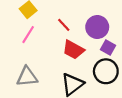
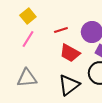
red line: (64, 25) -> (61, 30), turned -64

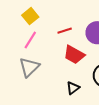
gray triangle: (27, 78) -> (29, 67), moved, turned -40
black triangle: (69, 85) -> (73, 88), size x0.6

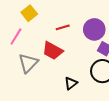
pink line: (30, 40) -> (16, 37), moved
red trapezoid: (74, 55) -> (53, 51), moved

